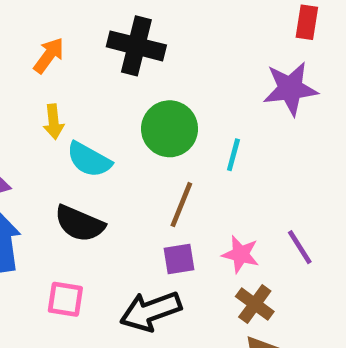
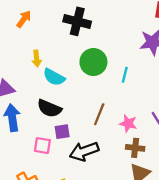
orange arrow: (49, 55) -> (24, 19), moved
brown line: (181, 205) -> (99, 114), moved
purple square: (179, 259) -> (62, 132), moved
brown cross: (255, 304) -> (135, 148), turned -30

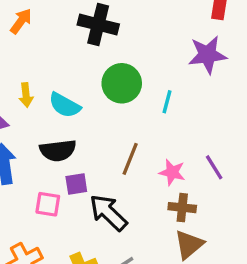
yellow arrow: (37, 59) -> (26, 95), moved
black semicircle: (49, 108) -> (58, 150), turned -30
black arrow: (84, 151) -> (108, 213), turned 64

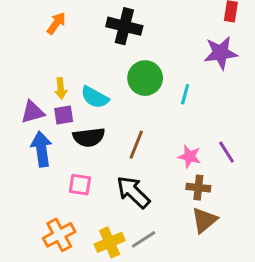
brown line: (130, 159) -> (136, 145), moved
purple square: (76, 184) -> (64, 115), moved

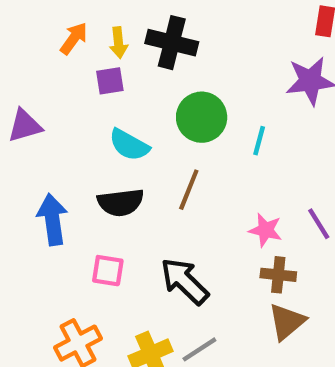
yellow arrow: (61, 88) -> (118, 43), moved
purple triangle: (33, 112) -> (25, 126), moved
purple square: (64, 115) -> (110, 81), moved
brown line: (136, 145) -> (189, 190), moved

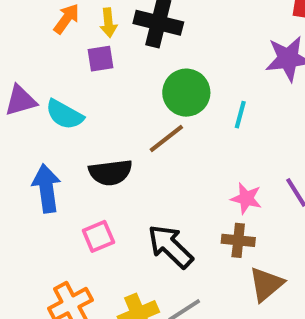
cyan semicircle: (129, 145) -> (64, 115), moved
brown line: (189, 190) -> (166, 139), moved, turned 30
pink square: (108, 271) -> (98, 236), turned -32
brown cross: (278, 275) -> (238, 240), moved

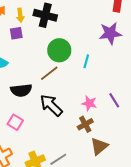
pink square: (98, 236) -> (15, 122), turned -35
brown cross: (238, 240) -> (85, 124), turned -35
black arrow: (170, 246) -> (51, 105), moved

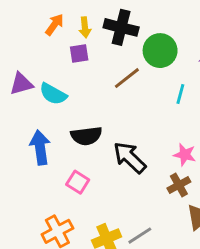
green circle: (59, 50) -> (160, 51), moved
brown line: (49, 73) -> (127, 78), moved

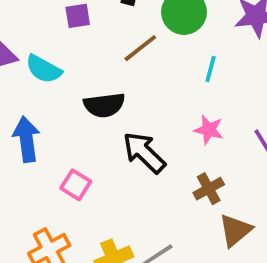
black semicircle: (86, 136) -> (104, 105), moved
pink star: (185, 155) -> (209, 130), moved

